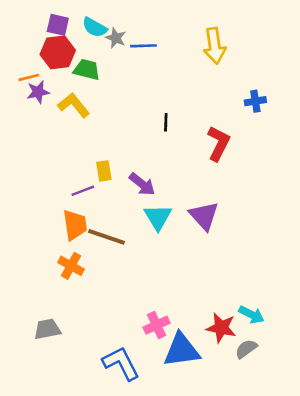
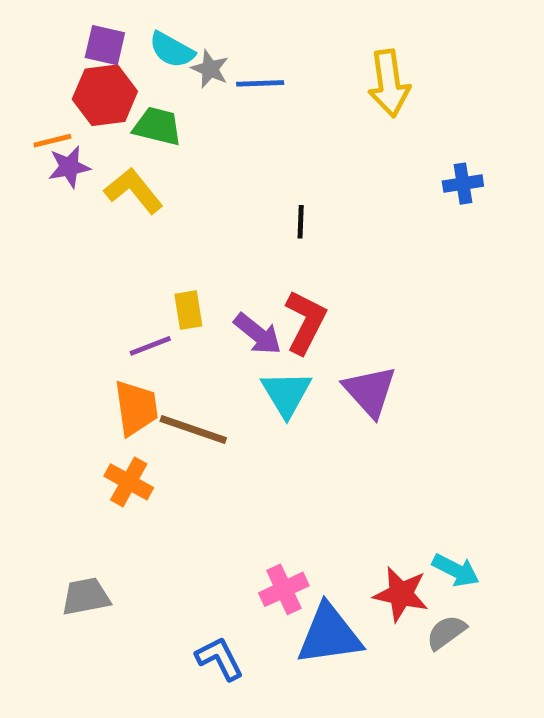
red L-shape: (218, 143) -> (305, 322), moved
blue L-shape: (121, 363) -> (219, 659), size x0.7

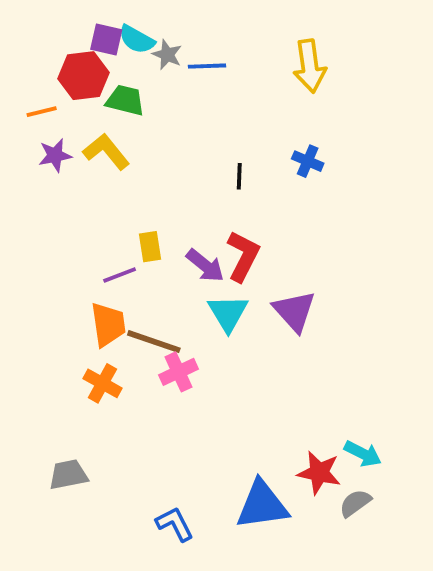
purple square: (105, 45) -> (106, 39), moved
purple star: (69, 167) -> (55, 155), moved
blue cross: (463, 184) -> (308, 161), moved, turned 32
pink cross: (284, 589) -> (178, 372), moved

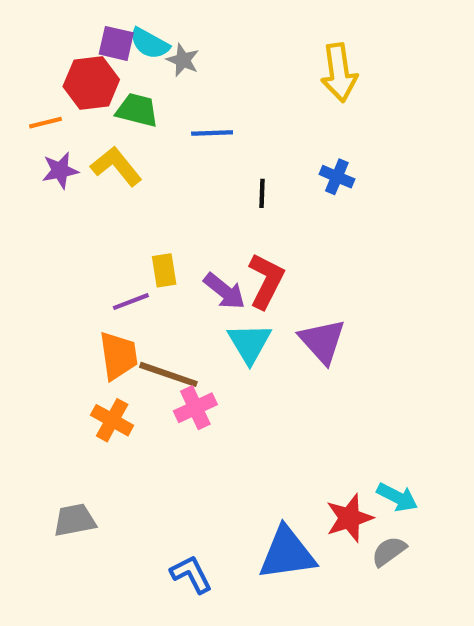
blue line: (207, 66) -> (212, 133), moved
red star: (319, 473) -> (349, 518), turned -30

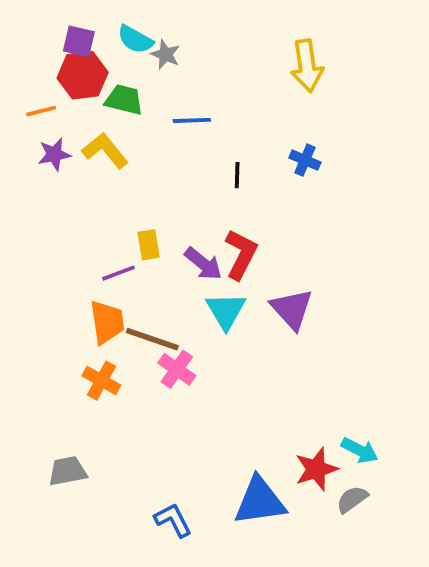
purple square: (116, 43) -> (79, 41), moved
pink cross: (195, 408) -> (177, 369), turned -30

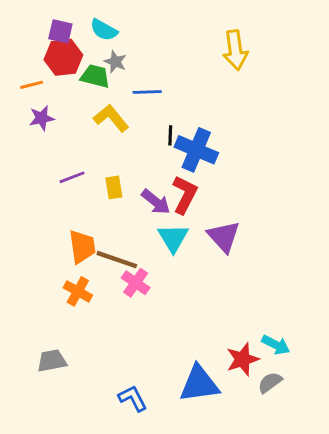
gray star: (165, 54) -> (115, 62), moved
yellow L-shape: (105, 151) -> (111, 118), moved
blue cross: (305, 160) -> (196, 150), moved, size x1.8
black line: (237, 175) -> (170, 135), moved
purple line: (118, 273) -> (72, 177), moved

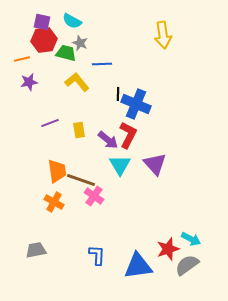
gray semicircle: (270, 382) -> (187, 265), size x1.4
blue L-shape: (133, 398) -> (97, 255), moved, turned 30

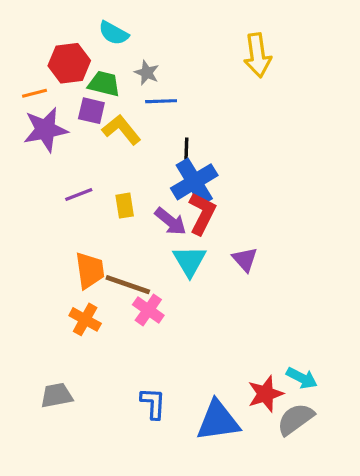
purple square: (42, 22) -> (91, 111), moved
gray star: (80, 43) -> (147, 73), moved
purple star: (29, 82) -> (46, 130), size x1.6
blue cross: (136, 104) -> (194, 182), moved, turned 36
purple triangle: (155, 164) -> (245, 259), size x0.7

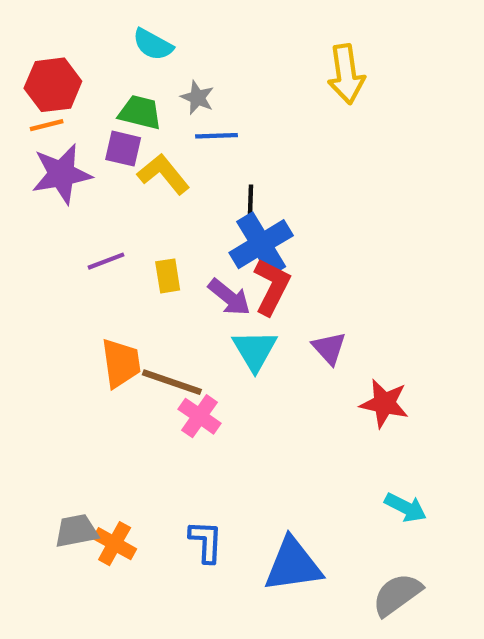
red hexagon: (69, 63) -> (53, 85), moved
orange cross: (85, 319) -> (115, 544), moved
red star: (265, 394) -> (384, 403), moved, turned 30
gray semicircle: (295, 419) -> (397, 595), moved

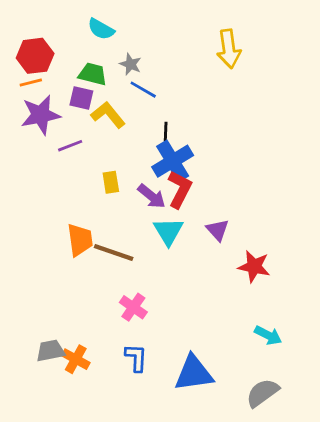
blue line: (217, 136) -> (143, 90), turned 32
purple line: (106, 261) -> (70, 146), moved
pink cross: (200, 416) -> (133, 307), moved

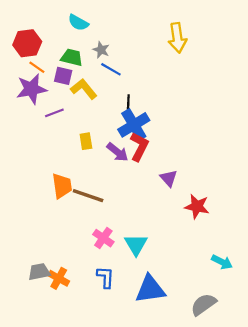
orange line: (31, 83) -> (37, 67), moved, turned 49
cyan triangle: (168, 231) -> (136, 245), moved
cyan arrow: (268, 335) -> (222, 262), moved

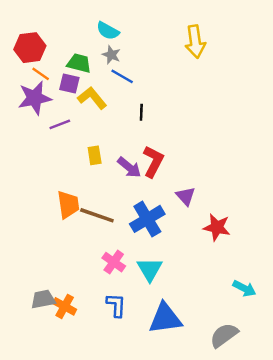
cyan semicircle: (78, 23) -> (108, 31), moved
blue cross: (134, 125) -> (147, 219), moved

